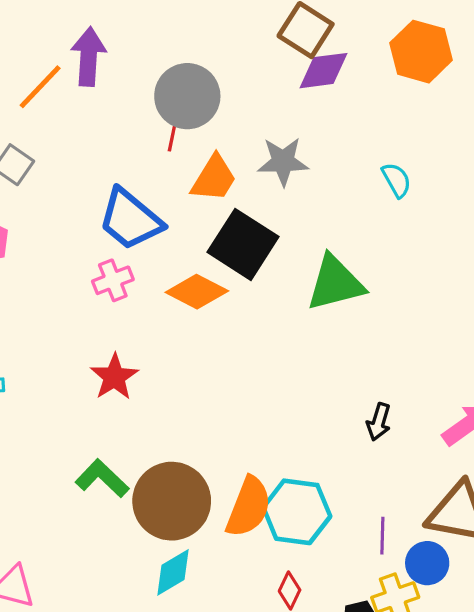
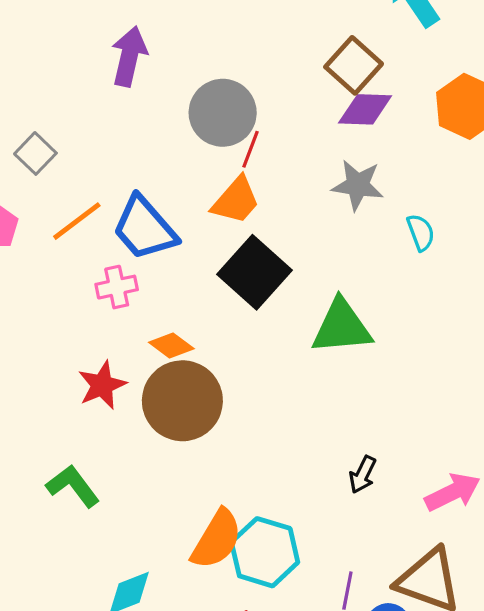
orange line: (40, 87) -> (77, 221), moved
red line: (173, 133) -> (251, 149), moved
gray star: (283, 161) -> (358, 185), moved
orange diamond: (197, 292) -> (171, 345), moved, size x0.7
brown circle: (172, 501) -> (182, 401), moved

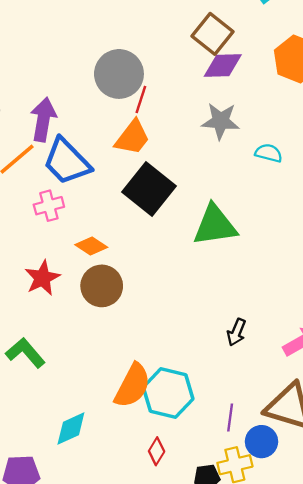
purple arrow: (129, 56) -> (43, 120), moved
cyan semicircle: (421, 232) -> (269, 153), turned -52
brown circle: (182, 401) -> (102, 286), size x0.7

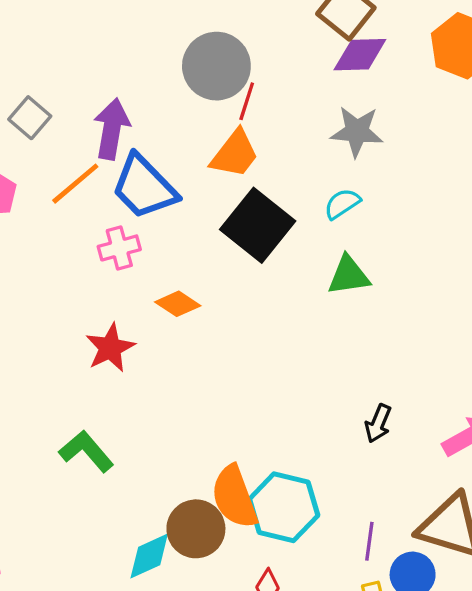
cyan semicircle: (269, 153) -> (342, 204), moved, turned -48
green triangle: (215, 225) -> (349, 275), size x0.7
brown circle: (102, 286) -> (196, 529), moved
orange semicircle: (132, 386) -> (234, 497), turned 132

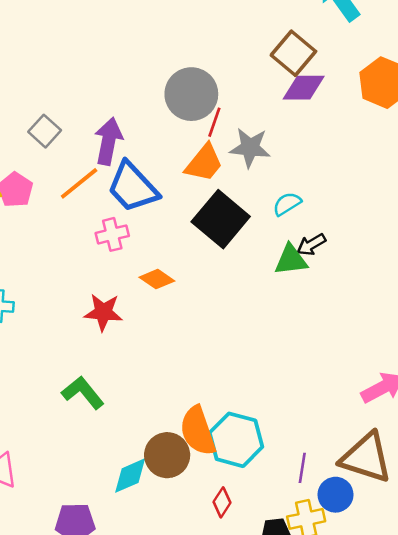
gray star: (357, 131) -> (250, 148), moved
red star: (110, 348) -> (103, 312), turned 30
black arrow: (378, 423) -> (311, 245), moved, turned 36

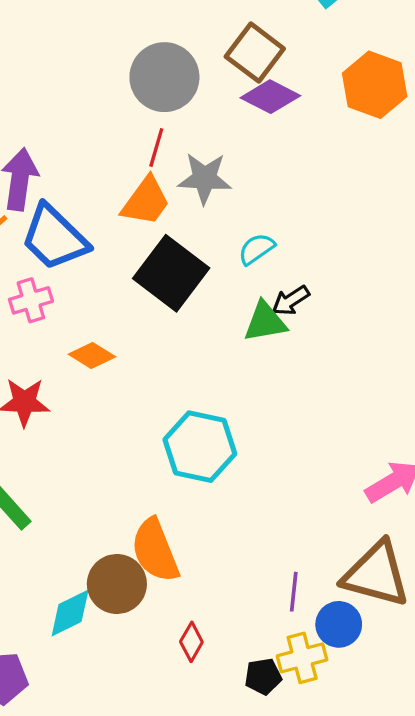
purple diamond: (304, 88) -> (270, 97), turned 30
gray circle: (191, 94) -> (164, 77), moved
cyan hexagon: (236, 440) -> (200, 447), moved

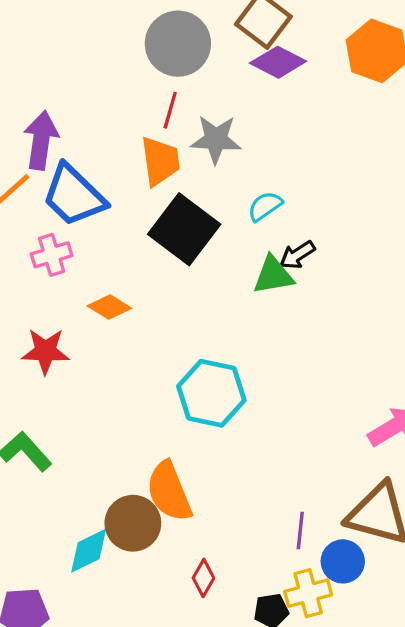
orange trapezoid: (146, 201) -> (160, 161), turned -44

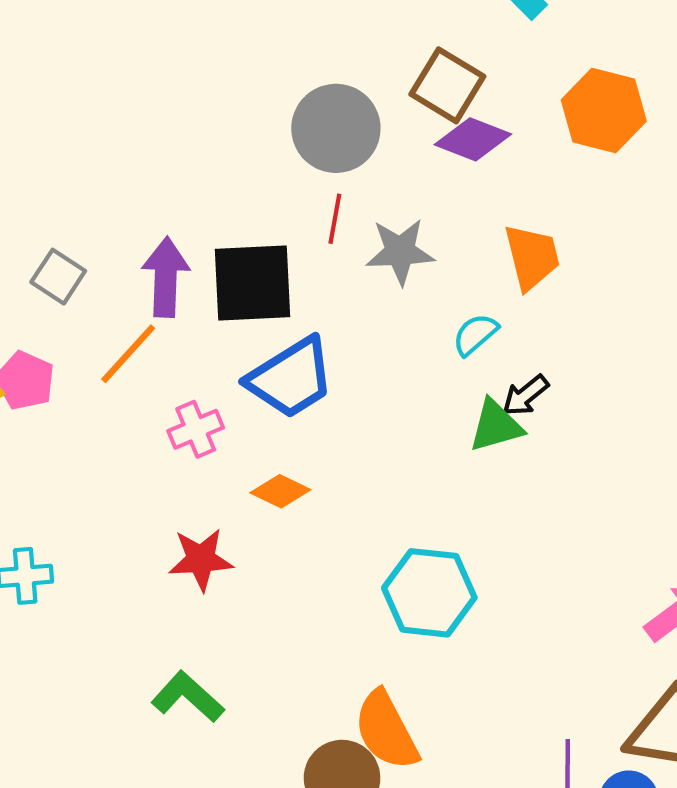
orange trapezoid: (160, 161) -> (532, 257), moved
blue trapezoid: (74, 195) -> (291, 378), moved, turned -70
black square: (184, 229) -> (252, 283), moved, turned -34

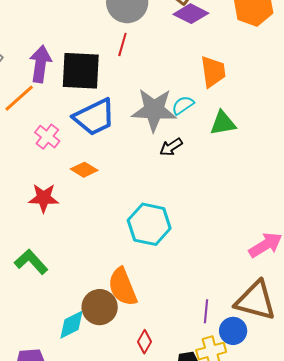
gray star: (400, 252) -> (154, 110), moved, size x1.4
black arrow: (525, 395) -> (171, 147), moved
green triangle: (496, 426) -> (223, 123), moved
pink cross: (196, 429) -> (47, 137), turned -35

